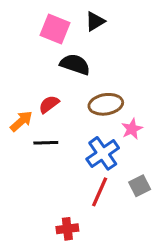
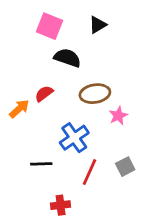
black triangle: (95, 21) -> (98, 25), moved
black line: (46, 143) -> (41, 164), moved
blue cross: (103, 153) -> (74, 138), moved

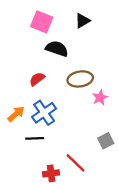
orange arrow: (19, 109) -> (16, 114), moved
blue cross: (74, 138) -> (44, 113), moved
red line: (89, 172) -> (76, 163), moved, turned -70

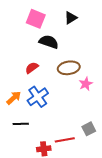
black line: (35, 138) -> (21, 124), moved
gray square: (106, 141) -> (89, 129), moved
red line: (76, 163) -> (65, 140), turned -54

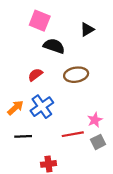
black triangle: (71, 18) -> (87, 29), moved
pink star: (86, 84) -> (95, 120), moved
red line: (65, 140) -> (73, 134), moved

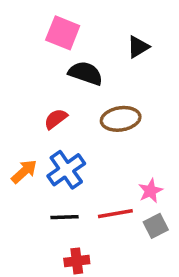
black line: (23, 136) -> (64, 217), moved

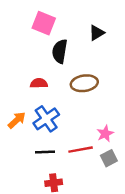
black semicircle: (86, 73) -> (60, 51), turned -100
red semicircle: (56, 119) -> (39, 83), turned 35

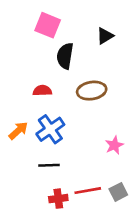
red line: (81, 150) -> (88, 191), moved
gray square: (109, 158) -> (118, 192), moved

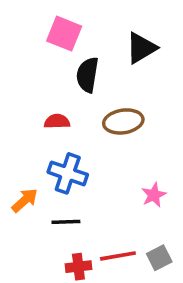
black triangle: (105, 36) -> (141, 48), size x1.4
blue cross: (50, 129) -> (68, 173), turned -36
orange arrow: (18, 131) -> (25, 200), moved

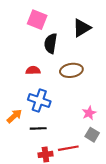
gray square: (159, 258) -> (92, 135), moved, turned -32

